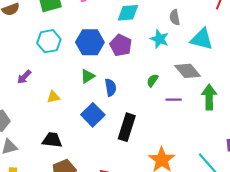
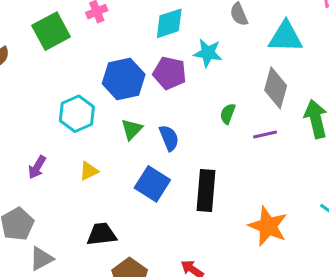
cyan star: (160, 39) -> (208, 53), moved
cyan hexagon: (49, 41) -> (77, 114), moved
gray diamond: (188, 71) -> (276, 88), turned 68
purple arrow: (24, 77) -> (37, 167), moved

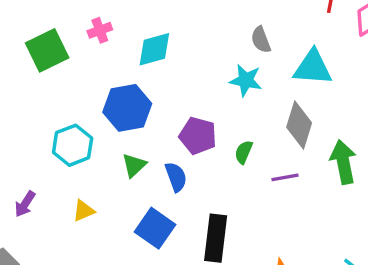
cyan diamond: (169, 23) -> (154, 49), moved
cyan star: (208, 53) -> (246, 80), moved
purple pentagon: (170, 73) -> (198, 136), moved

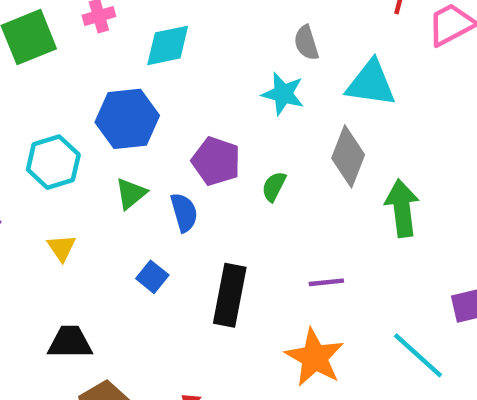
purple line: (285, 177) -> (326, 282), moved
yellow triangle: (84, 211) -> (62, 248), turned -45
blue square: (155, 228) -> (152, 277), size x0.6

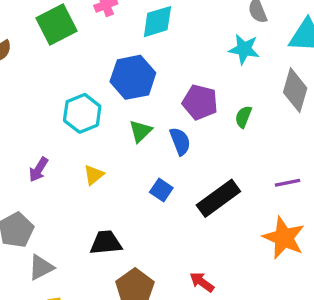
yellow triangle: (62, 248) -> (94, 175), turned 30
black rectangle: (230, 295) -> (218, 198), turned 48

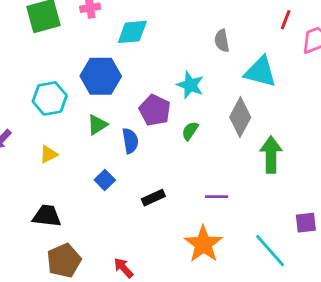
cyan star: (244, 49) -> (190, 85), moved
black rectangle: (218, 198) -> (153, 198), size x0.6

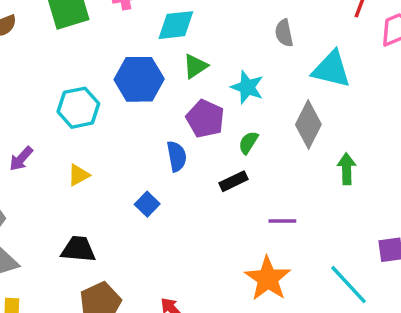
green triangle: (97, 125) -> (195, 66), moved
green arrow: (271, 155) -> (347, 169), size x0.7
black rectangle: (153, 198) -> (233, 181), moved

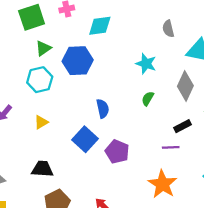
green triangle: (195, 66) -> (43, 48), moved
purple pentagon: (205, 119) -> (117, 152), moved
black rectangle: (233, 181) -> (182, 126), moved
blue square: (147, 204) -> (85, 139), size x1.6

